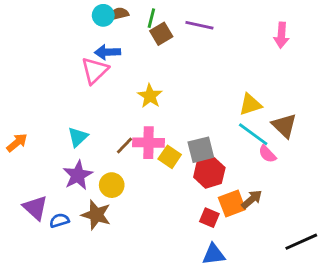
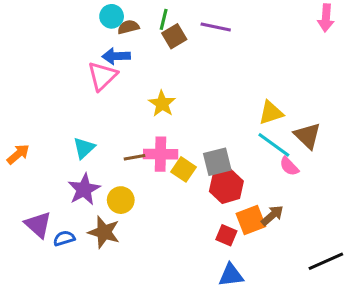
brown semicircle: (119, 14) -> (128, 27), moved
pink arrow: (281, 35) -> (326, 18), moved
brown line: (124, 145) -> (135, 157), turned 36

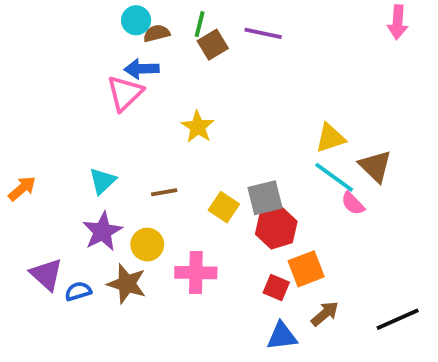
pink cross: (161, 154) -> (196, 273), moved
brown arrow: (272, 215) -> (325, 314), moved

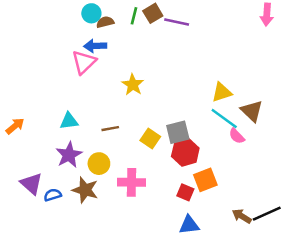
brown square: (213, 45) -> (153, 13), moved
cyan triangle: (102, 181) -> (69, 121), turned 36
brown arrow: (325, 314) -> (242, 216), moved, turned -108

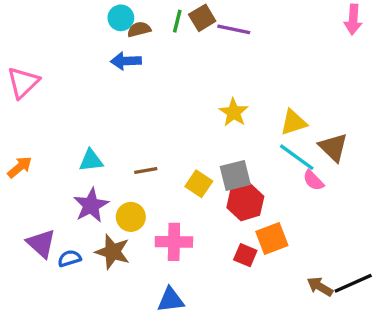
pink triangle: (84, 62) -> (23, 83), moved
yellow star: (133, 85) -> (234, 112), moved
blue triangle: (189, 225) -> (171, 300), moved

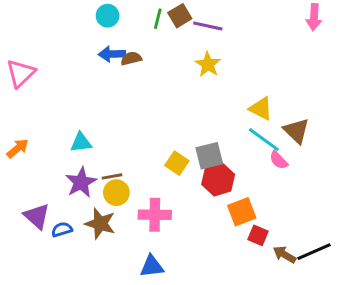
brown semicircle: (139, 29) -> (131, 58), moved
yellow star: (234, 112) -> (208, 64), moved
yellow triangle: (293, 122) -> (261, 109), turned 45
brown line: (146, 170) -> (112, 176), moved
red square: (245, 255) -> (258, 235), moved

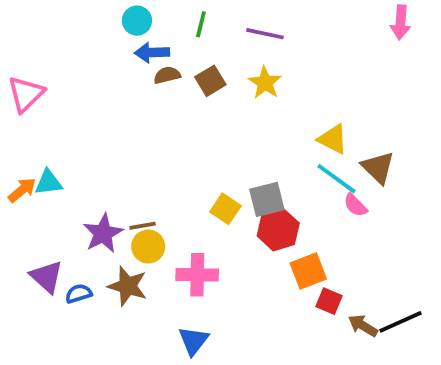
brown square: (180, 16) -> (210, 81), moved
blue arrow: (112, 54) -> (152, 53), moved
cyan triangle: (81, 142) -> (48, 182), moved
blue triangle: (152, 266) -> (193, 341), turned -45

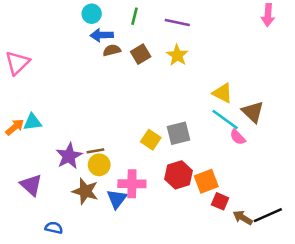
red hexagon: (278, 230) -> (178, 175), moved
blue semicircle: (79, 294) -> (54, 228), moved, turned 30
blue triangle: (193, 341) -> (117, 199), moved

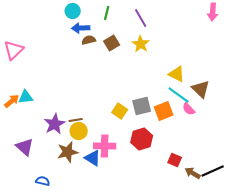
purple line: (177, 23) -> (141, 18), turned 48
orange square: (206, 181) -> (164, 111), moved
brown star: (85, 191) -> (68, 152), turned -30
blue triangle: (117, 199) -> (93, 158), turned -36

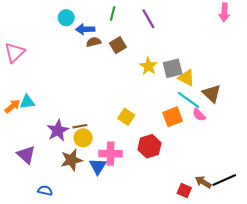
cyan circle: (73, 11) -> (66, 18), moved
yellow star: (141, 44) -> (148, 66), moved
gray square: (142, 106) -> (173, 68), moved
blue triangle: (93, 158) -> (98, 166), turned 30
red square: (175, 160) -> (184, 191), moved

